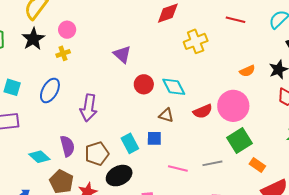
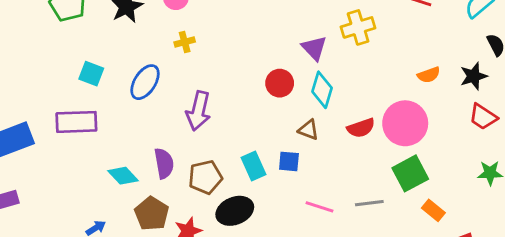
yellow cross: (63, 53) -> (185, 42), moved
purple triangle: (122, 54) -> (314, 48), moved
cyan diamond: (174, 87) -> (322, 90), turned 40

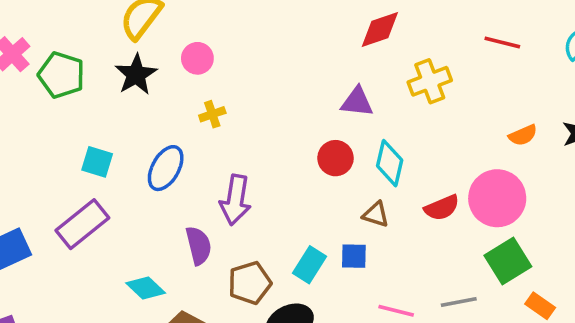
purple triangle: (314, 48) -> (357, 102), moved, turned -36
purple rectangle: (76, 122) -> (82, 224), turned -33
purple semicircle: (164, 163) -> (199, 246), moved
cyan rectangle: (253, 166) -> (309, 265), turned 60

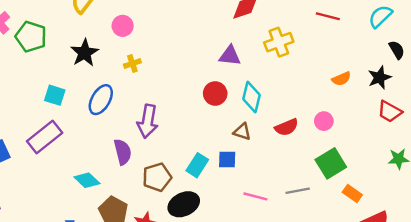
black star: (136, 75) -> (84, 53), moved
pink circle: (497, 198) -> (324, 121), size x0.5

